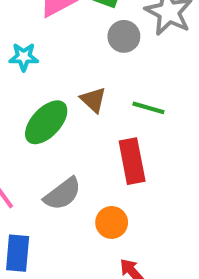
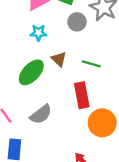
cyan star: (24, 57) -> (38, 33), moved
orange circle: (112, 222) -> (102, 123), moved, size x1.5

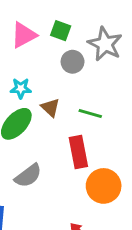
cyan star: (38, 33) -> (21, 88), moved

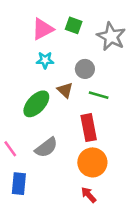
gray circle: (73, 62) -> (85, 69), moved
cyan star: (21, 88) -> (45, 60), moved
orange circle: (104, 186) -> (92, 162), moved

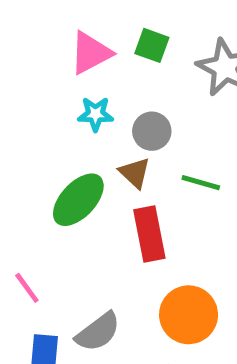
gray circle: (85, 69) -> (152, 131), moved
red rectangle: (89, 128) -> (149, 234), moved
gray semicircle: (46, 147) -> (98, 332), moved

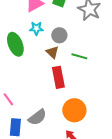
green ellipse: (78, 200) -> (15, 44), moved, turned -65

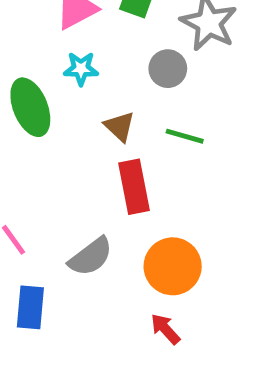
gray circle: (59, 35) -> (168, 69), moved
gray semicircle: (37, 117) -> (91, 257), moved

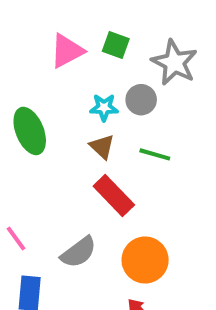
cyan star: (81, 69) -> (104, 108), moved
red rectangle: (134, 187) -> (114, 195), turned -33

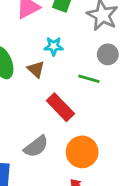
gray circle: (141, 100) -> (108, 54), moved
brown triangle: (102, 147) -> (36, 69), moved

